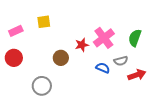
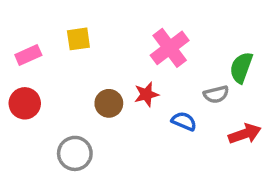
pink cross: (104, 38) -> (170, 48), moved
red star: (82, 45) -> (146, 94), moved
gray semicircle: (121, 61) -> (216, 94), moved

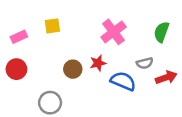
green semicircle: (241, 68) -> (161, 32), moved
blue semicircle: (184, 121) -> (123, 81), size x1.5
red arrow: (245, 134) -> (166, 77), moved

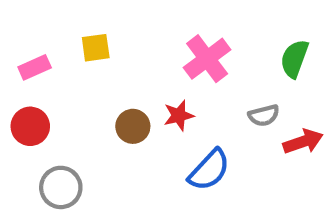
blue semicircle: (123, 81) -> (209, 170), moved, turned 110
gray circle: (50, 103) -> (61, 187), moved

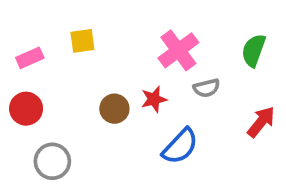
gray semicircle: (264, 115) -> (207, 88), moved
red arrow: (303, 142) -> (261, 122), turned -32

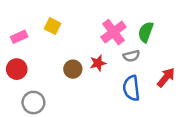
yellow square: (82, 41) -> (53, 26), turned 35
green semicircle: (254, 50) -> (146, 32), moved
blue semicircle: (180, 146) -> (131, 88), moved, turned 130

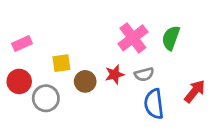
yellow square: (53, 26) -> (61, 63), moved, turned -35
gray semicircle: (131, 56) -> (144, 74), moved
gray circle: (33, 103) -> (46, 98), moved

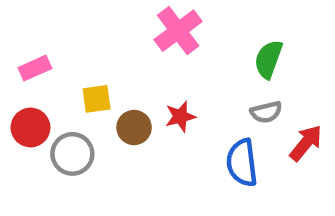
pink cross: (133, 38) -> (178, 31), moved
gray semicircle: (144, 74) -> (266, 112), moved

